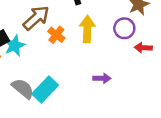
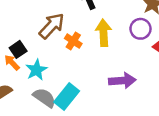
cyan star: (14, 45) -> (36, 70), moved
purple arrow: (102, 78) -> (122, 81), size x1.5

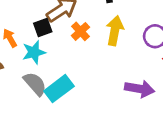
black square: (18, 49) -> (43, 28), moved
purple arrow: (122, 81) -> (140, 89), moved

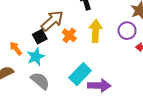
cyan rectangle: (59, 89) -> (80, 74), moved
purple arrow: (140, 89) -> (99, 86), moved

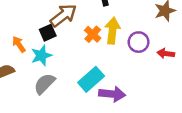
purple circle: (127, 31) -> (139, 42), moved
orange cross: (69, 35) -> (93, 34), moved
gray semicircle: (40, 81) -> (44, 84), turned -90

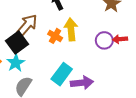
black square: (48, 33) -> (17, 43), size x1.5
purple circle: (139, 42) -> (104, 40), moved

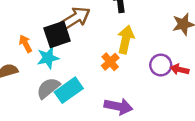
orange cross: (55, 36) -> (110, 62), moved
cyan rectangle: (62, 74) -> (69, 90), moved

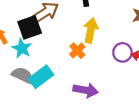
cyan star: (48, 58) -> (22, 48), turned -30
gray semicircle: (48, 88) -> (23, 75), turned 65

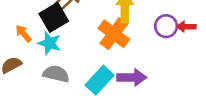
orange cross: (77, 51) -> (114, 34), size x1.6
cyan rectangle: (41, 77) -> (100, 80), moved

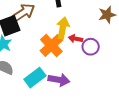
red arrow: (186, 27) -> (76, 39), moved

